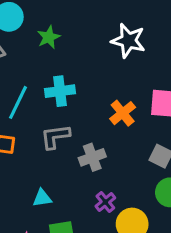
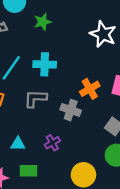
gray cross: (92, 157) -> (71, 110), moved, turned 30
purple cross: (105, 202) -> (52, 143), moved

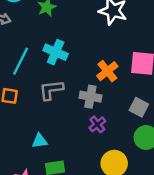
cyan cross: (45, 64) -> (56, 52), turned 30
purple cross: (52, 143) -> (97, 124), moved

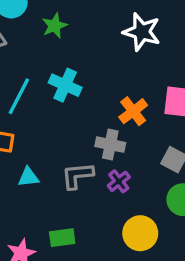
gray L-shape: (51, 90) -> (77, 176), moved
cyan triangle: (40, 141) -> (28, 177), moved

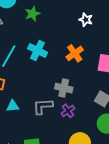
white star: (142, 32) -> (86, 20), size x0.6
orange cross: (133, 111) -> (75, 53), moved

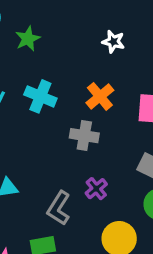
gray cross: (64, 88) -> (84, 136), moved
gray L-shape: (43, 106) -> (59, 208), moved, turned -50

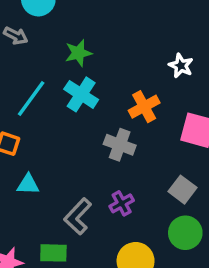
green star: (28, 39) -> (78, 53), moved
white star: (113, 42) -> (181, 66), moved

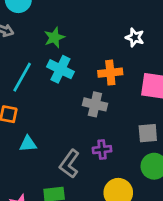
orange cross: (144, 107) -> (110, 73), turned 30
gray square: (183, 190) -> (148, 133), turned -35
purple cross: (122, 203) -> (102, 150), turned 30

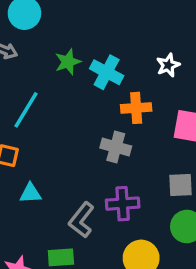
white star: (135, 37) -> (168, 65), turned 30
cyan cross: (60, 69) -> (107, 72), moved
purple cross: (102, 150) -> (123, 204), size x1.4

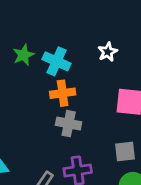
orange cross: (136, 108) -> (63, 93), moved

